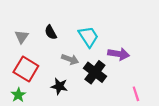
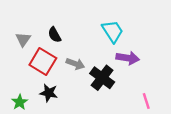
cyan trapezoid: (88, 37) -> (113, 31), moved
red square: (26, 69) -> (43, 61), moved
black star: (59, 86) -> (49, 93), moved

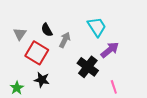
purple arrow: (128, 58) -> (110, 50), turned -48
gray arrow: (75, 64) -> (65, 40), moved, turned -84
pink line: (146, 101) -> (114, 87), moved

